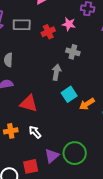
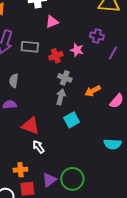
gray cross: (73, 52) -> (65, 78), moved
orange arrow: (87, 104) -> (93, 91), moved
orange cross: (11, 131) -> (20, 170), moved
white arrow: (35, 132) -> (39, 147), moved

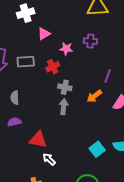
pink star: (77, 50) -> (66, 49), moved
purple line: (113, 53) -> (108, 76), moved
cyan square: (72, 120) -> (97, 149), moved

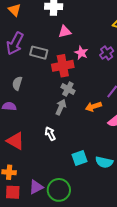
purple cross: (90, 41) -> (107, 53), turned 32
red cross: (53, 67) -> (63, 66), size x1.5
red triangle: (38, 140) -> (15, 141), moved
white arrow: (49, 159) -> (50, 134), moved

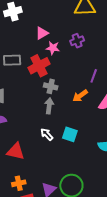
pink triangle: (65, 32) -> (42, 33), moved
purple cross: (107, 53) -> (77, 41), turned 32
cyan square: (80, 158) -> (70, 134), moved, turned -35

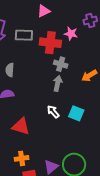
pink triangle: (42, 33) -> (44, 11), moved
pink star: (53, 48) -> (71, 34), moved
red cross: (39, 66) -> (50, 43), turned 30

